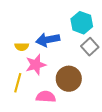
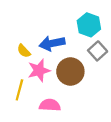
yellow semicircle: (22, 47) -> (24, 51), turned 48
brown circle: (69, 79) -> (70, 72), moved

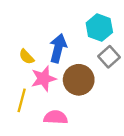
blue arrow: (52, 43) -> (58, 48), turned 115

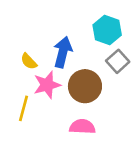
pink semicircle: (56, 117) -> (82, 127), moved

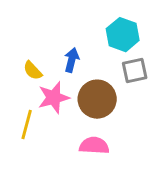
blue arrow: (63, 52) -> (72, 60), size x0.7
gray square: (118, 61) -> (135, 71), turned 30

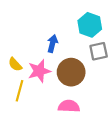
yellow semicircle: (33, 71) -> (15, 64), moved

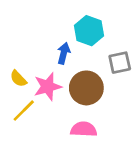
cyan hexagon: (90, 25) -> (89, 31), moved
yellow line: (19, 91) -> (24, 111), turned 30

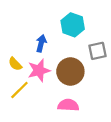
blue arrow: (64, 53) -> (41, 43), moved

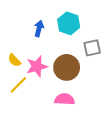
blue arrow: (41, 43) -> (39, 28), moved

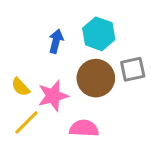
brown circle: (67, 67) -> (96, 78), moved
pink semicircle: (65, 99) -> (84, 128), moved

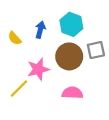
yellow semicircle: (20, 87) -> (15, 38), moved
pink semicircle: (84, 128) -> (72, 93), moved

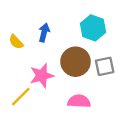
cyan hexagon: (71, 24) -> (93, 28), moved
gray square: (96, 50) -> (105, 66), moved

